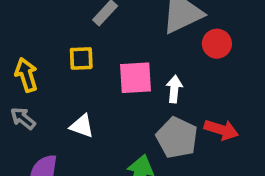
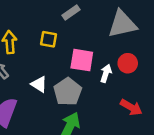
red circle: (217, 44) -> (128, 63), moved
gray pentagon: (177, 138) -> (68, 92), moved

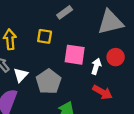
white triangle: (39, 84) -> (21, 75), moved, turned 42
gray pentagon: (68, 92) -> (49, 82), moved
red arrow: (131, 107) -> (102, 92), moved

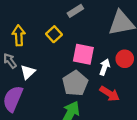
yellow square: (45, 36) -> (54, 34), turned 35
gray pentagon: (49, 82) -> (75, 83), moved

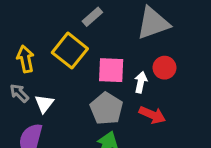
yellow square: (54, 34) -> (70, 51), size x1.6

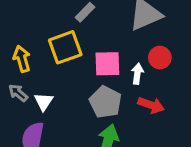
yellow square: (70, 51) -> (65, 47), turned 36

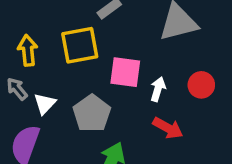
red circle: (160, 58) -> (201, 85), moved
gray pentagon: (105, 102) -> (92, 113), moved

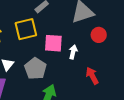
red circle: (201, 85) -> (99, 35), moved
red arrow: (168, 128) -> (92, 76), moved, turned -144

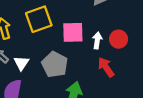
red circle: (99, 35) -> (119, 39), moved
red arrow: (92, 76) -> (106, 67), moved

